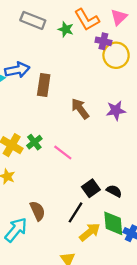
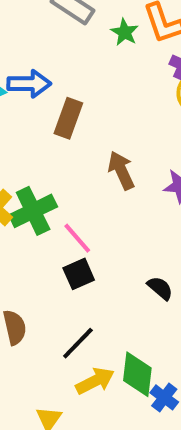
green cross: (34, 142) -> (33, 211), size x1.6
black square: (91, 188) -> (79, 274), moved
black semicircle: (114, 191) -> (160, 288), moved

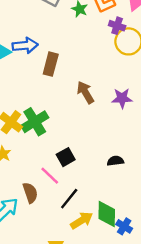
pink line: (77, 238) -> (50, 176), moved
black semicircle: (160, 288) -> (115, 161), turned -42

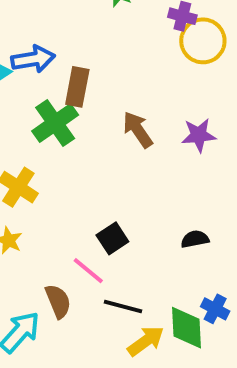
green cross: (35, 122) -> (55, 123), moved
black line: (69, 199) -> (123, 307), turned 70
blue cross: (124, 226) -> (215, 309), moved

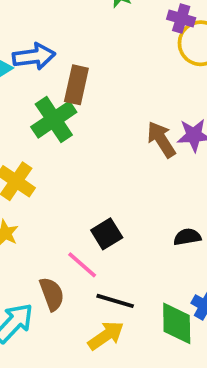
brown arrow: (138, 130) -> (161, 139), moved
yellow arrow: (146, 341) -> (106, 336), moved

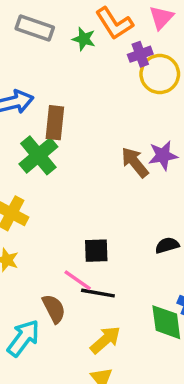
purple cross: (181, 19) -> (140, 54), turned -30
black square: (107, 234) -> (96, 251), turned 36
black line: (115, 301) -> (98, 293), moved

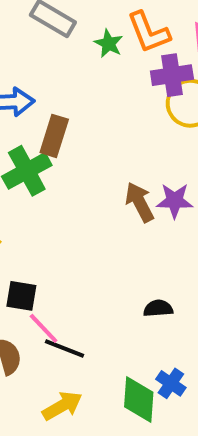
purple cross: (140, 54) -> (172, 75), size x1.4
black square: (96, 251) -> (21, 296), moved

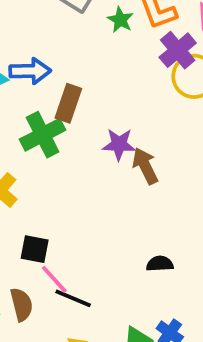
purple cross: (172, 75) -> (178, 50), turned -33
purple star: (175, 201) -> (119, 144), moved

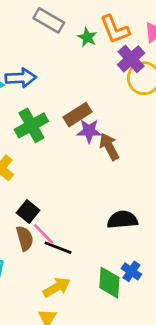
brown rectangle: (68, 103) -> (78, 115), moved, turned 40
black square: (35, 249) -> (28, 212), turned 30
black semicircle: (160, 264) -> (122, 220), size x1.5
brown semicircle: (22, 304) -> (25, 238), moved

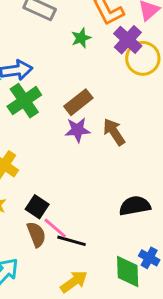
green star: (87, 37) -> (81, 38), moved, turned 30
green cross: (31, 125) -> (24, 101), moved
purple star: (89, 131) -> (78, 130), moved

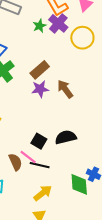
purple cross: (128, 40) -> (58, 23), moved
black semicircle: (135, 206) -> (66, 137), moved
black square: (37, 207) -> (39, 141), moved

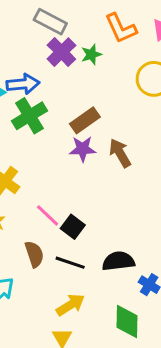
purple cross: (58, 23) -> (61, 52), moved
black semicircle: (66, 137) -> (118, 261), moved
pink line: (28, 157) -> (48, 215), moved
green diamond: (79, 184) -> (127, 322), moved

